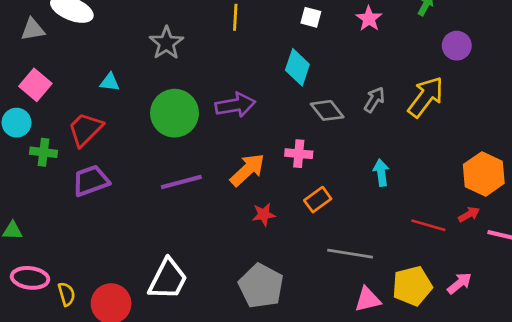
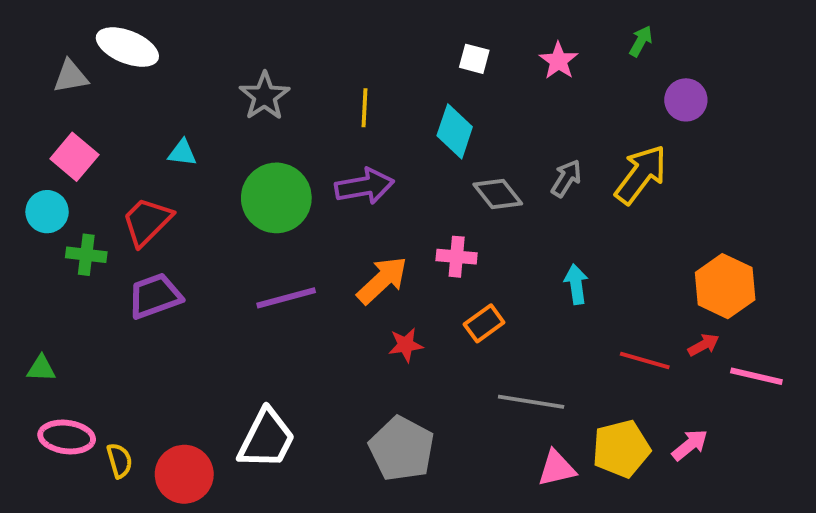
yellow line: (235, 17) -> (364, 108), moved

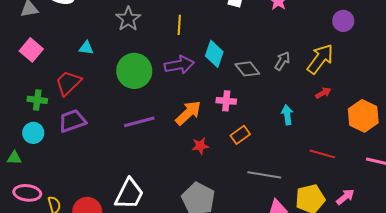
cyan diamond: (455, 131) -> (214, 54), moved
cyan circle: (47, 212) -> (33, 133), moved
red arrow: (704, 345) -> (323, 93), moved

